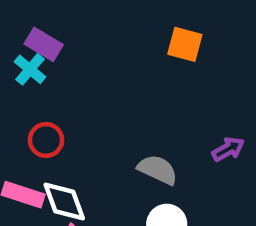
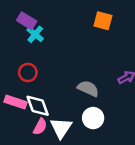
cyan cross: (30, 69) -> (35, 34), moved

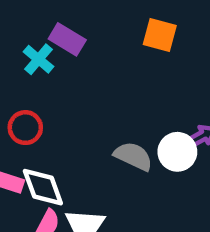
purple rectangle: (27, 21) -> (67, 39), moved
white circle: (93, 118) -> (177, 152), moved

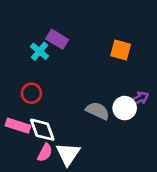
orange square: (160, 35) -> (121, 50), moved

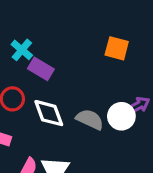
purple rectangle: (57, 39) -> (41, 69), moved
white diamond: (42, 130) -> (49, 113), moved

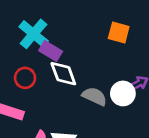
cyan cross: (22, 50) -> (34, 34), size x1.5
white diamond: (49, 113) -> (63, 74), moved

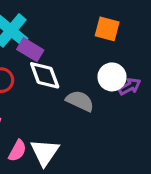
white circle: (123, 93) -> (112, 77), moved

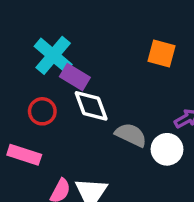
white circle: (112, 77) -> (167, 149), moved

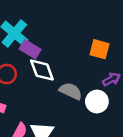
orange square: (162, 54) -> (100, 49), moved

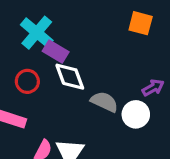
orange square: (100, 49) -> (141, 23), moved

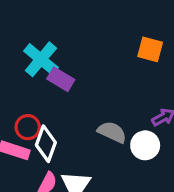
white diamond: (70, 77) -> (46, 144), moved, turned 40
red circle: (27, 81) -> (28, 127), moved

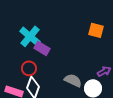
red circle: (28, 127) -> (29, 68), moved

